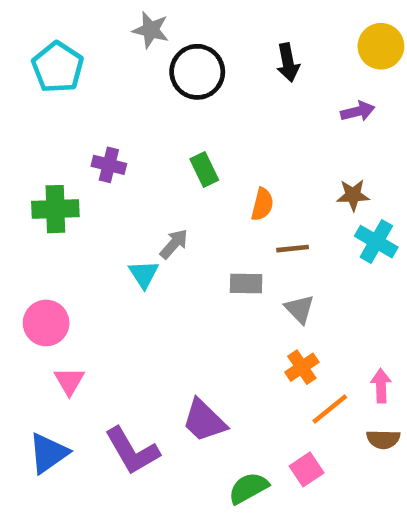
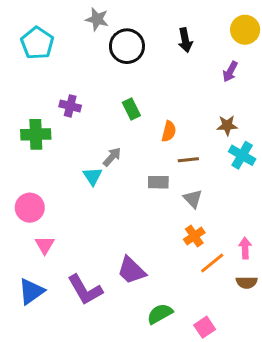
purple arrow: (358, 111) -> (230, 72), turned 132
pink square: (307, 469) -> (205, 327), moved

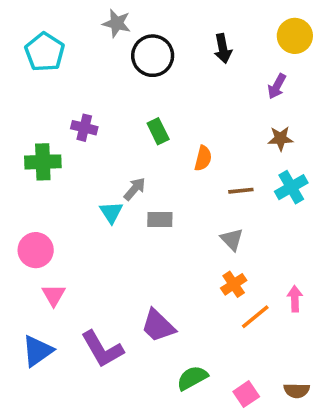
brown star: (227, 125) -> (280, 138), moved
cyan cross: (242, 155) -> (291, 187), turned 30
brown line: (188, 160) -> (241, 191), moved
gray rectangle: (158, 182) -> (160, 220), moved
brown semicircle: (247, 282) -> (297, 391), moved

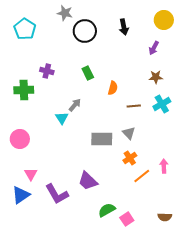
gray rectangle: (160, 220) -> (102, 139), moved, size x1.5
pink triangle: (54, 295) -> (31, 174), moved
pink square: (246, 394) -> (127, 219), moved

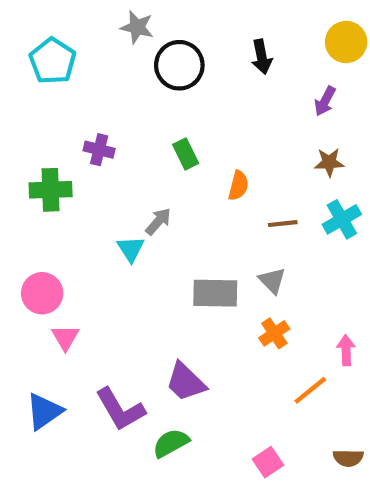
pink triangle: (31, 174) -> (65, 338), moved
orange line: (142, 176) -> (310, 390), moved
green semicircle: (107, 210) -> (171, 443), moved

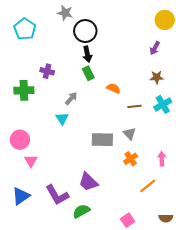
black arrow: (262, 57) -> (87, 54), moved
orange semicircle: (238, 186) -> (113, 88), turned -80
gray arrow: (158, 221) -> (71, 98), moved
pink arrow: (346, 350) -> (162, 159), moved

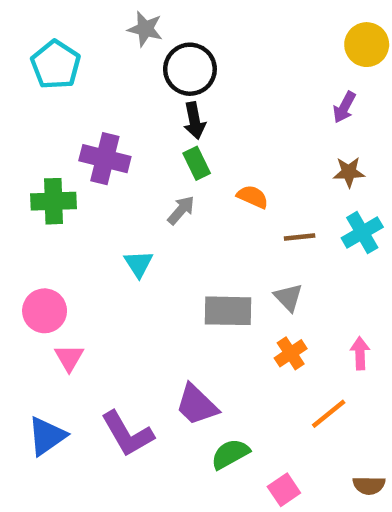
purple cross: (47, 71) -> (105, 159), size x1.5
gray arrow: (71, 98) -> (181, 210), moved
green semicircle: (81, 211) -> (230, 454), moved

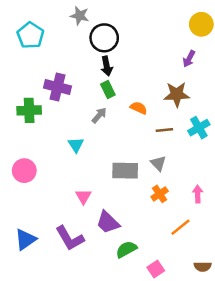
brown star: (349, 172) -> (177, 94), moved, size x1.5
pink triangle: (69, 358) -> (83, 196), moved

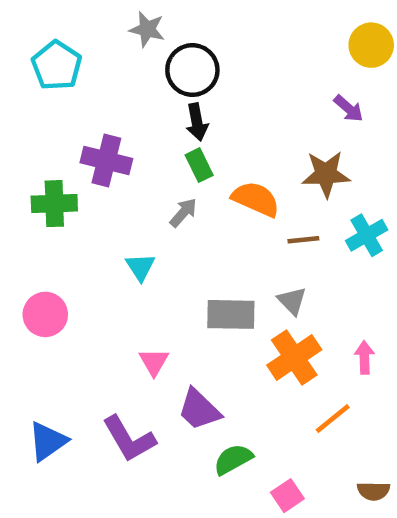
purple arrow: (189, 59) -> (349, 108), turned -77
orange semicircle: (139, 108) -> (256, 199), size x1.5
orange cross: (160, 194) -> (294, 357), size x1.6

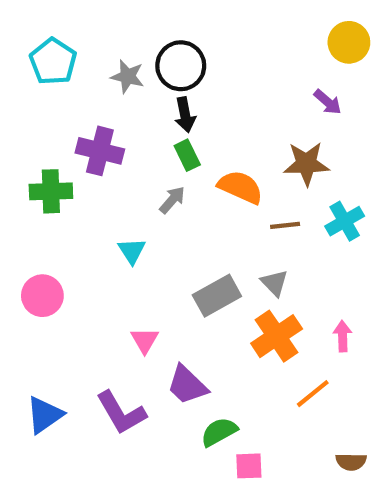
gray star: (147, 29) -> (128, 76), moved
gray rectangle: (231, 314) -> (217, 296), turned -30
pink square: (287, 496) -> (249, 466), moved, turned 32

